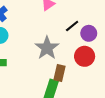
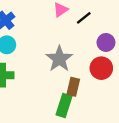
black line: (72, 26) -> (84, 18), moved

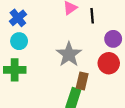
black line: (84, 18) -> (92, 16), turned -56

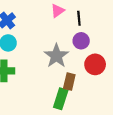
purple circle: (113, 39) -> (81, 41), moved

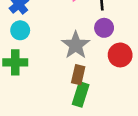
brown rectangle: (69, 82) -> (78, 75), moved

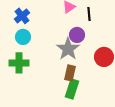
purple circle: (104, 28) -> (77, 35), moved

